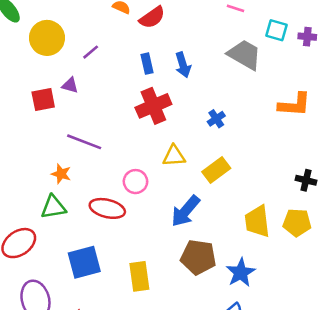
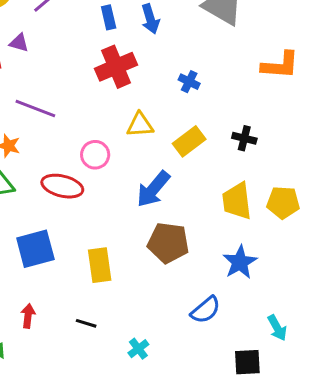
blue cross: (216, 119) -> (189, 82), turned -30
black cross: (306, 180) -> (244, 138), moved
blue star: (241, 273) -> (240, 262), moved

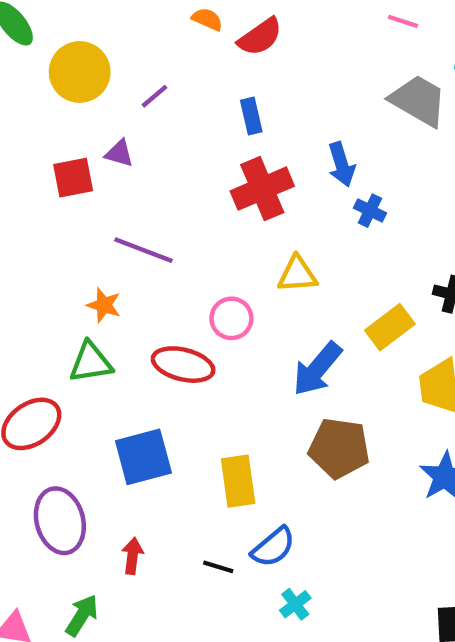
blue arrow: (150, 19) -> (341, 164), moved
yellow rectangle: (189, 141) -> (390, 327), moved
blue semicircle: (206, 310) -> (273, 547), moved

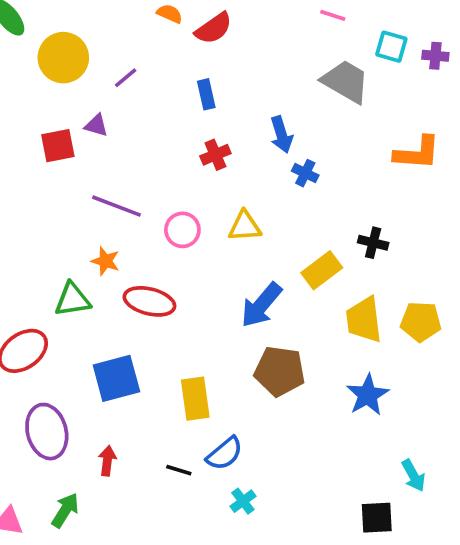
red cross: (262, 189) -> (215, 155), size x0.6
orange star: (104, 305) -> (105, 261), moved
pink circle: (231, 318) -> (182, 230), moved

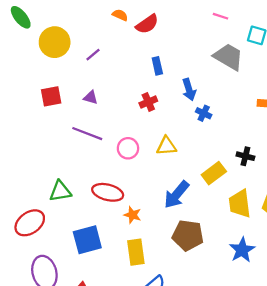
blue rectangle: (206, 94) -> (157, 66), moved
purple triangle: (96, 125) -> (91, 97), moved
orange star: (105, 261) -> (132, 215), moved

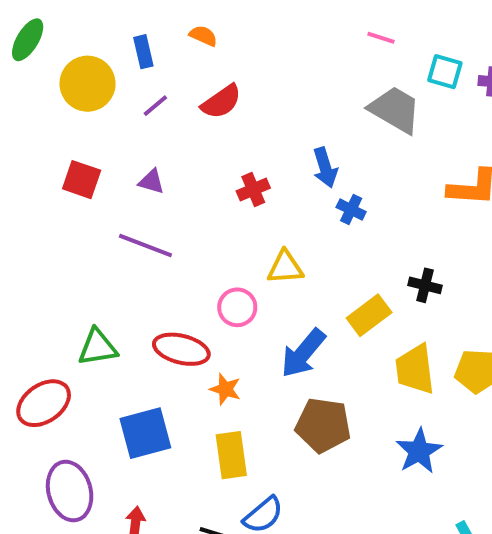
green ellipse: (21, 17) -> (28, 40), turned 70
red semicircle: (147, 24) -> (221, 102), moved
blue rectangle: (157, 66) -> (143, 52), moved
red square: (51, 96) -> (82, 180), turned 30
pink circle: (128, 148) -> (237, 307), moved

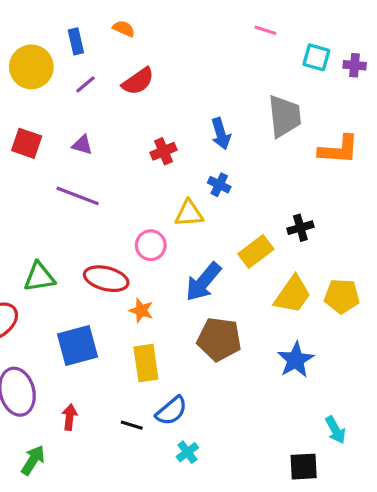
gray trapezoid: (395, 110) -> (285, 116), moved, turned 54
blue cross: (351, 209) -> (219, 185), moved
black cross: (425, 285) -> (300, 228), turned -30
yellow trapezoid: (415, 369) -> (292, 295), turned -138

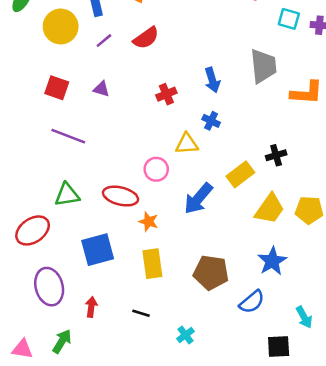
purple line: (78, 196) -> (68, 136), moved
brown pentagon: (219, 339) -> (211, 273), moved
blue semicircle: (171, 411) -> (252, 302), moved

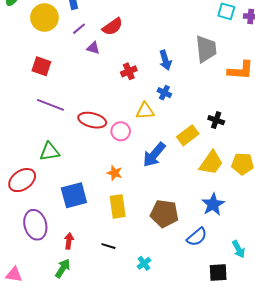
purple triangle: (101, 89) -> (93, 48), moved
black cross: (276, 155) -> (216, 120), turned 35
red ellipse: (121, 196) -> (92, 120), moved
green arrow: (62, 341) -> (63, 268), moved

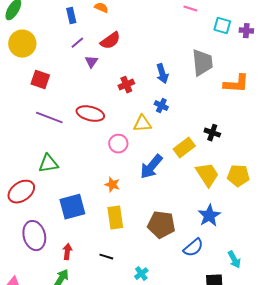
yellow circle: (44, 17) -> (22, 44), moved
purple triangle: (93, 48) -> (91, 62), turned 48
red ellipse: (92, 120) -> (90, 114), moved
yellow trapezoid: (211, 163) -> (207, 175), turned -68

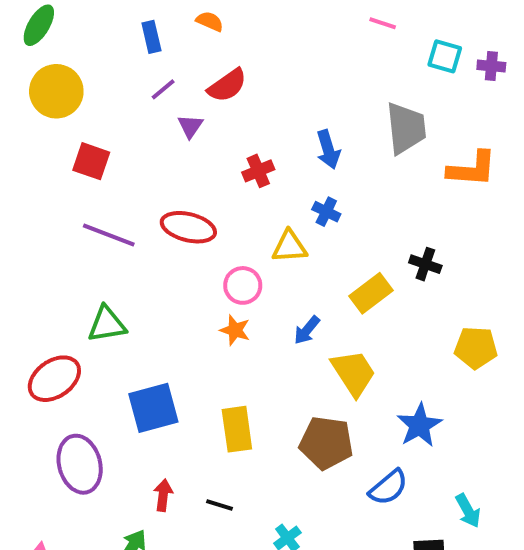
blue arrow: (151, 167) -> (307, 330), size x0.6
yellow trapezoid: (207, 175) -> (353, 373), moved
orange star: (112, 185) -> (235, 330), moved
red arrow: (67, 252) -> (163, 495), moved

